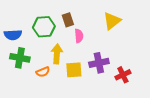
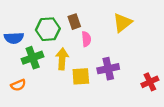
green cross: (20, 58) -> (33, 58), moved, turned -30
orange semicircle: (43, 72) -> (18, 85), moved
red cross: (123, 75) -> (150, 82), moved

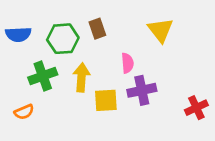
yellow triangle: (122, 23) -> (160, 30), turned -30
blue semicircle: (14, 38) -> (18, 34), moved
pink semicircle: (86, 39) -> (127, 63), moved

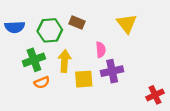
brown rectangle: (97, 29) -> (77, 22), turned -49
red cross: (196, 108) -> (155, 95), moved
orange semicircle: (24, 112) -> (42, 82), moved

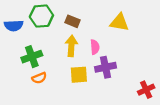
yellow triangle: (127, 24) -> (119, 22), turned -42
green hexagon: (50, 30) -> (41, 16), moved
yellow arrow: (65, 61) -> (71, 46), moved

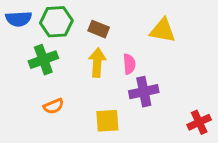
blue semicircle: (14, 26) -> (19, 19), moved
green cross: (32, 57) -> (43, 60), moved
yellow square: (79, 75) -> (107, 121), moved

